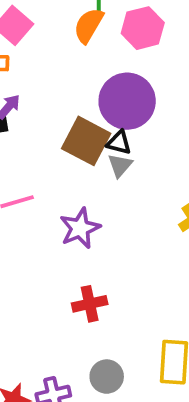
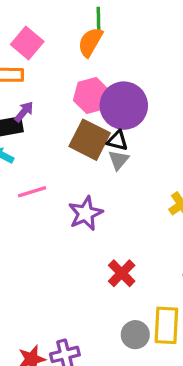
pink hexagon: (143, 28) -> (91, 96), moved
red cross: (90, 304) -> (122, 273), moved, turned -32
gray circle: (107, 377) -> (135, 335), moved

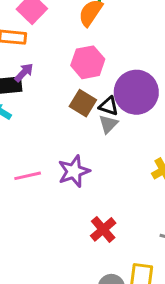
purple circle: (124, 106) -> (136, 92), moved
brown square: (90, 140) -> (83, 103), size x0.7
pink line: (32, 192) -> (28, 176), moved

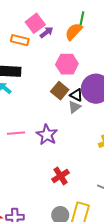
purple arrow: (24, 72) -> (46, 32), moved
purple star: (74, 171) -> (47, 135), turned -30

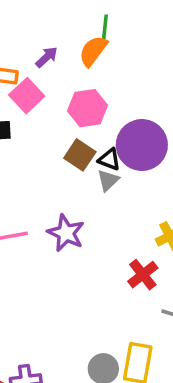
pink square: (35, 23) -> (27, 96), moved
red cross: (61, 176) -> (143, 275), moved

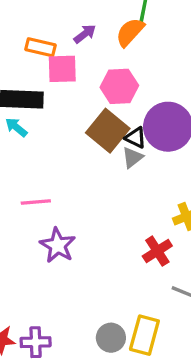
pink square: (27, 96) -> (62, 69), turned 36
brown square: (80, 155) -> (108, 131), size x1.4
purple star: (66, 233) -> (58, 245), moved

